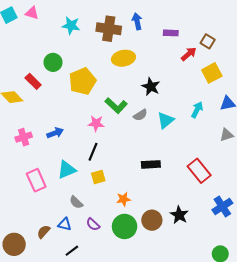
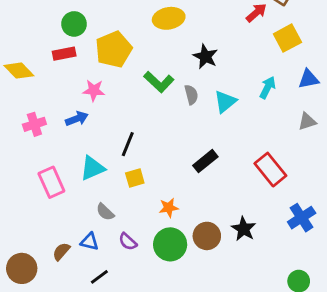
red rectangle: (33, 81) -> (64, 54), moved, turned -56
gray semicircle: (140, 115) -> (191, 95), turned -72
pink star: (96, 123) -> (94, 90), moved
black rectangle: (151, 164) -> (205, 161), turned -36

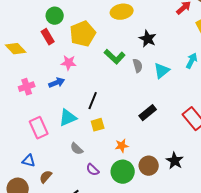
red rectangle: (64, 54) -> (48, 37), turned 70
blue triangle: (90, 242) -> (29, 161), moved

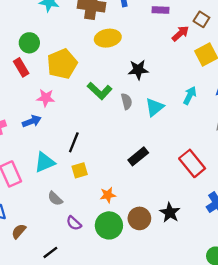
black star: (148, 39) -> (138, 70), turned -30

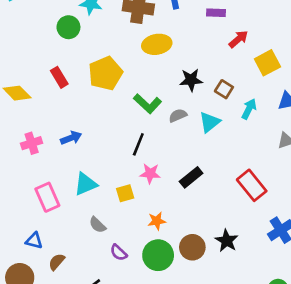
brown square: (201, 19) -> (224, 89), moved
green circle: (29, 43) -> (68, 27), moved
pink star: (46, 98) -> (150, 173), moved
gray semicircle: (127, 101) -> (178, 115), turned -98
black line: (74, 142) -> (138, 144), moved

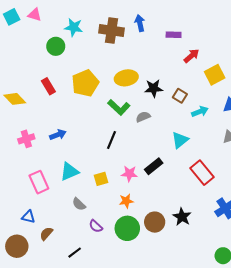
yellow ellipse: (157, 44) -> (126, 78), moved
cyan arrow: (249, 109) -> (200, 112), turned 42
cyan triangle: (209, 122) -> (180, 140), moved
pink star: (150, 173) -> (129, 174), moved

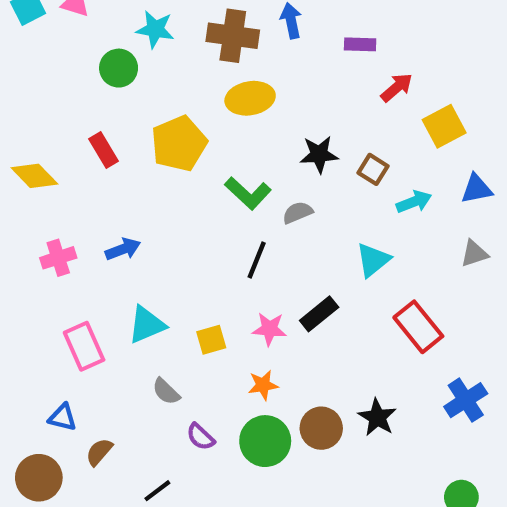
yellow ellipse: (126, 78) -> (250, 98), moved
black line: (112, 140) -> (257, 260), moved

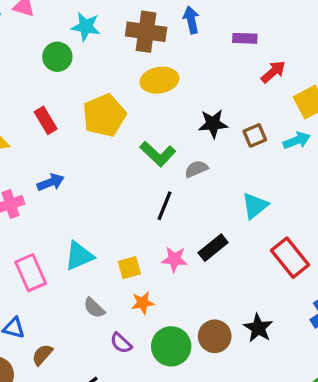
brown square: (373, 169) -> (255, 135), turned 35
cyan arrow: (414, 202) -> (297, 140), moved
blue arrow: (123, 249) -> (51, 182), moved
orange star: (263, 385) -> (143, 303), moved

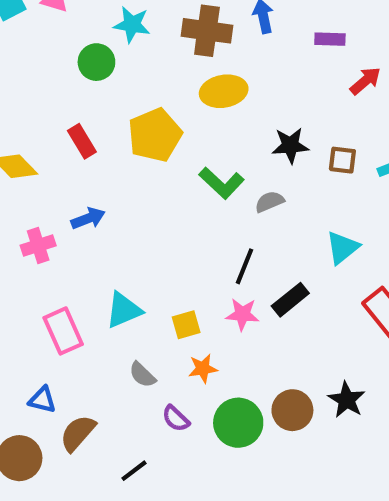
brown square: (255, 135) -> (342, 160), turned 30
black line: (164, 206) -> (244, 266), moved
brown semicircle: (42, 355) -> (78, 433), size x1.4

